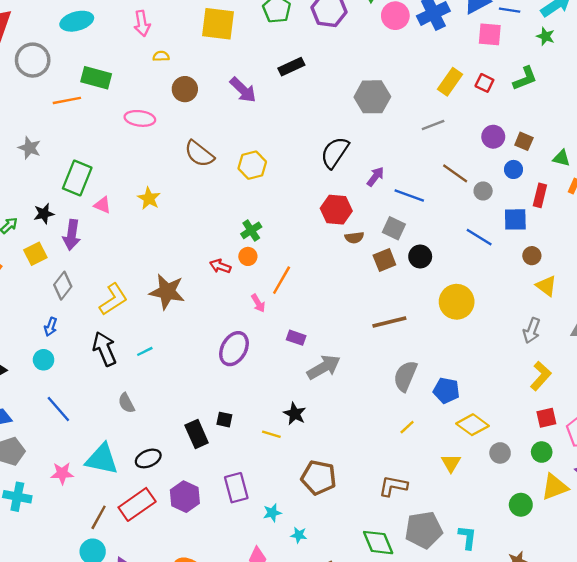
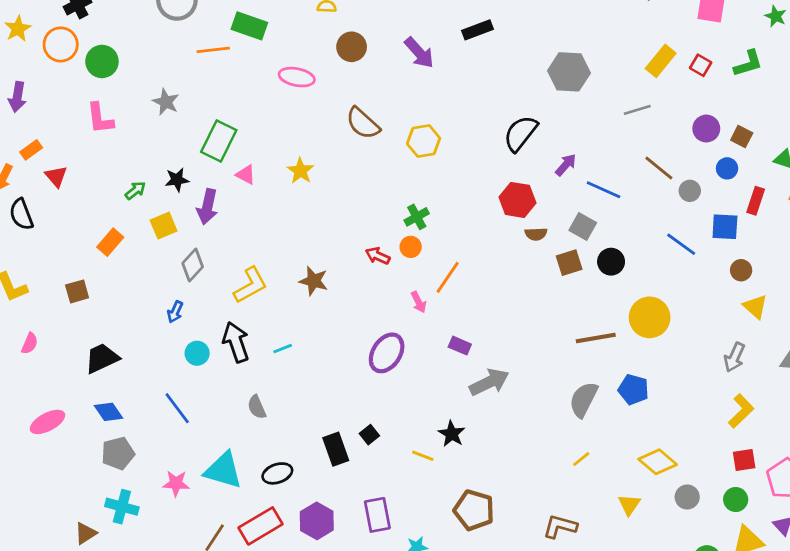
brown star: (167, 292) -> (314, 281), size x0.7
brown line: (389, 322) -> (596, 338), moved
cyan circle: (44, 360) -> (197, 353), moved
blue pentagon: (446, 390) -> (633, 389), moved
black square: (224, 420) -> (369, 435), turned 35

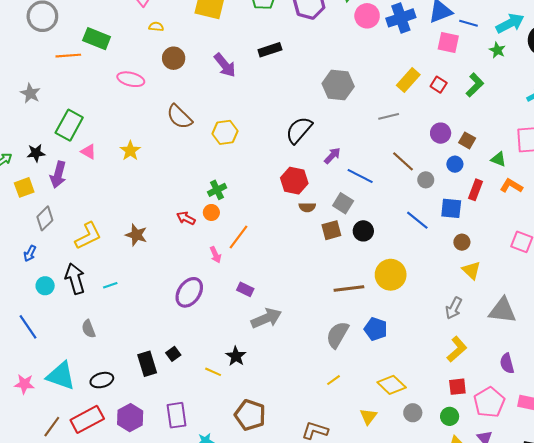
green L-shape: (748, 63) -> (475, 85), turned -30

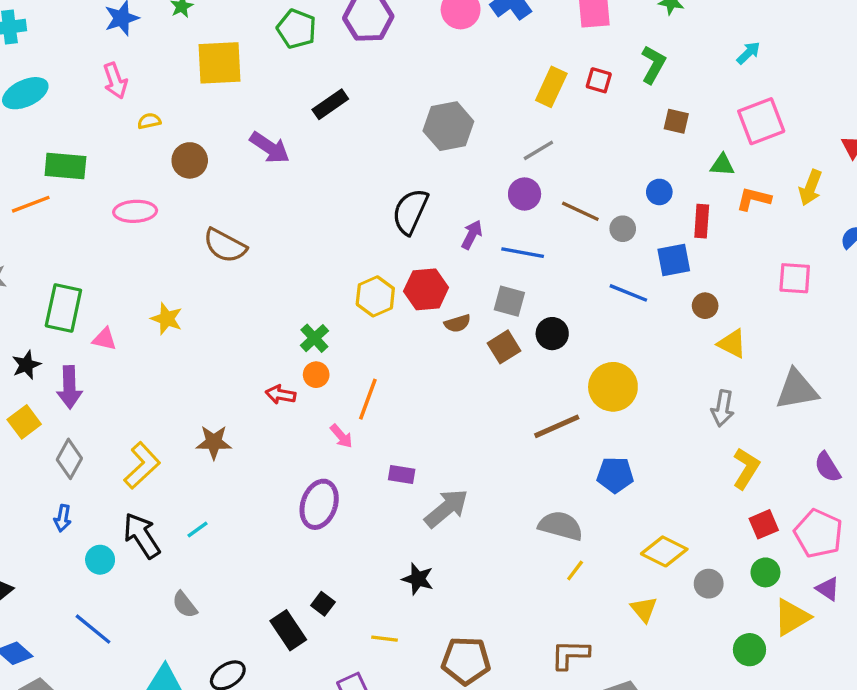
yellow hexagon: (225, 132) -> (375, 296), moved
purple circle: (441, 133) -> (525, 194), moved
brown square: (467, 140) -> (676, 121), moved
gray semicircle: (337, 335) -> (561, 526), moved, turned 92
yellow line: (213, 372) -> (384, 639), moved

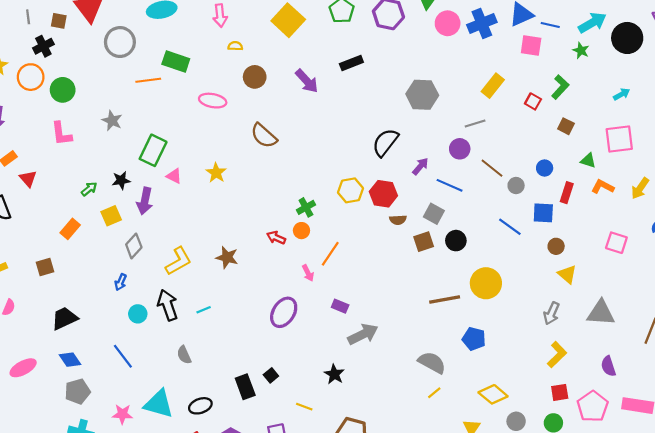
yellow square: (220, 63) -> (288, 20), turned 32
red square: (599, 80) -> (533, 101), moved

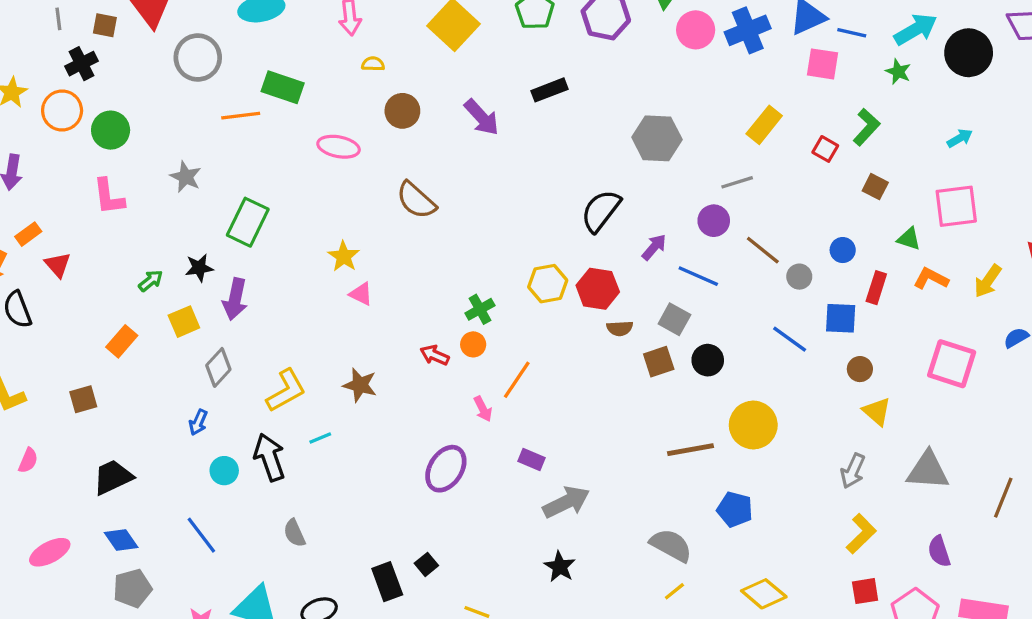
pink triangle: (174, 176) -> (361, 294), moved
pink square: (616, 243) -> (952, 364), size x1.4
cyan line: (204, 310) -> (320, 438), moved
black star: (334, 374) -> (560, 567), moved

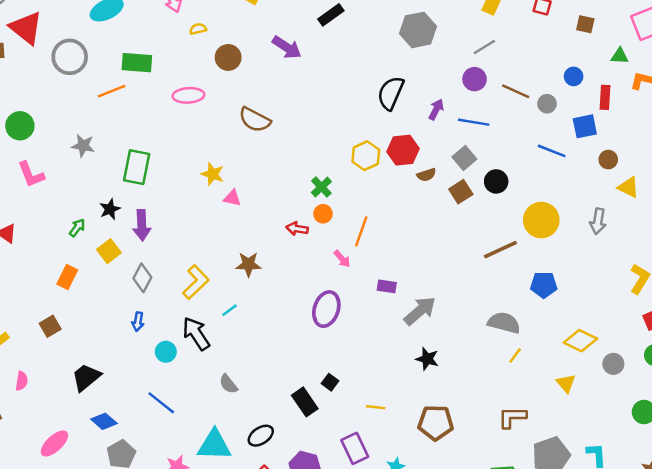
gray square: (674, 319) -> (464, 158), turned 35
gray arrow: (853, 471) -> (598, 221), moved

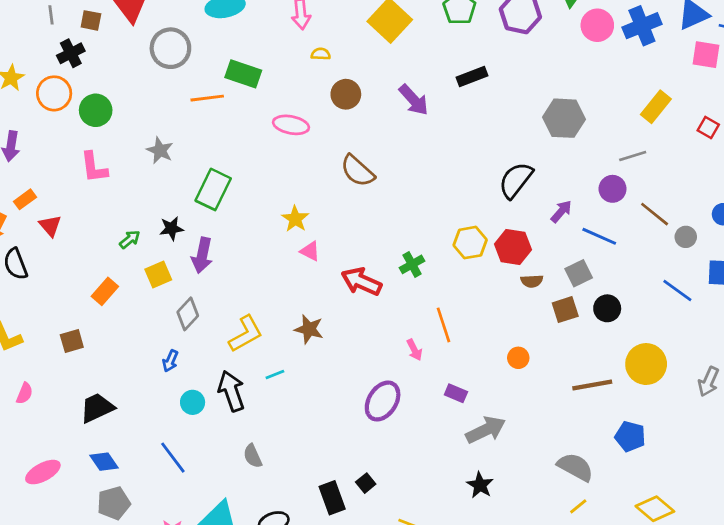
orange circle: (323, 214) -> (518, 358), moved
red arrow: (297, 229) -> (361, 282), moved, size x1.6
orange line: (361, 231) -> (443, 325), turned -52

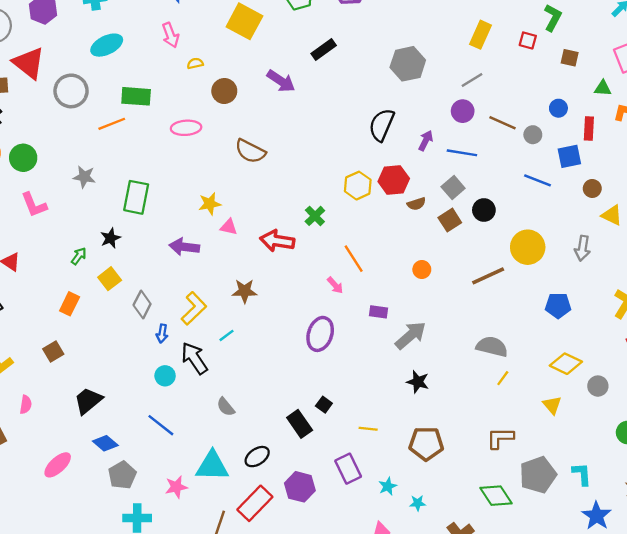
yellow star: (295, 219) -> (210, 204), turned -30
purple arrow: (202, 255) -> (184, 247), moved, turned 100
blue arrow: (170, 361) -> (162, 333), moved
blue pentagon: (630, 436) -> (558, 305), moved

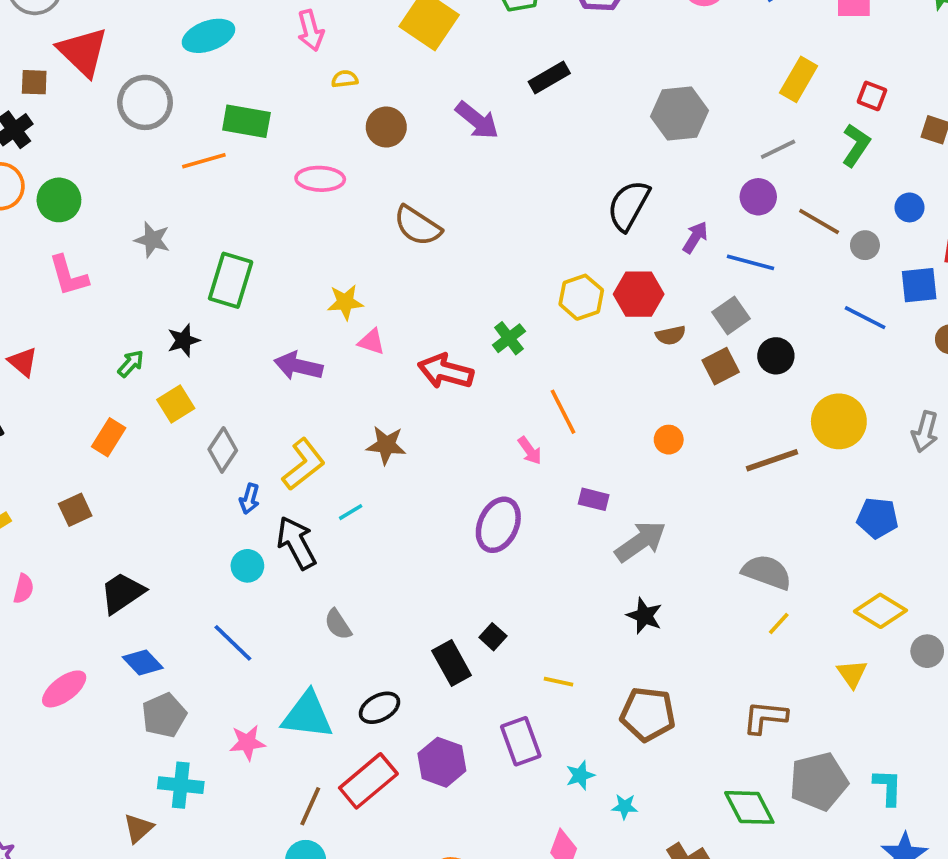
green L-shape: (553, 18) -> (856, 145), moved

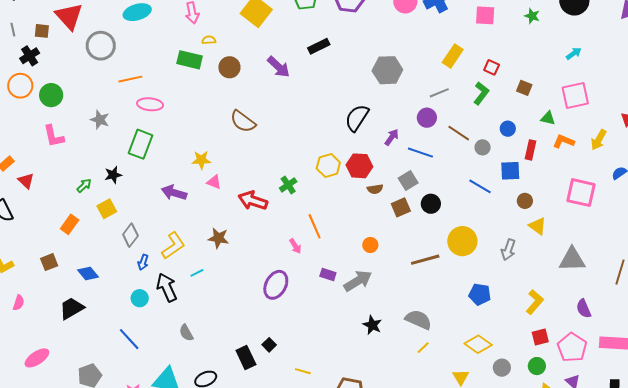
green rectangle: (246, 121) -> (190, 60), moved
pink ellipse: (320, 179) -> (150, 104), moved
gray arrow: (641, 542) -> (358, 281), moved
black star: (644, 616) -> (372, 325), moved
blue diamond: (143, 662) -> (88, 274), moved

